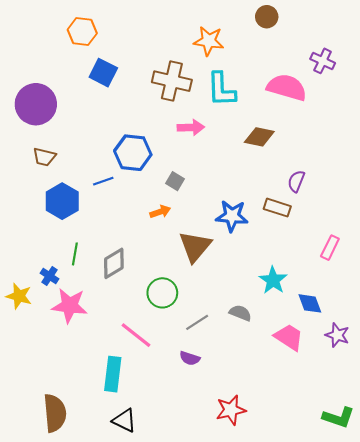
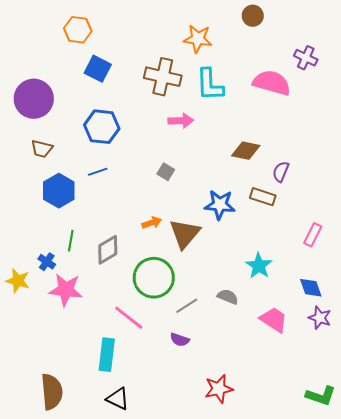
brown diamond: (259, 137) -> (246, 151), moved
blue hexagon: (133, 153) -> (102, 127), moved
orange arrow: (160, 212) -> (152, 223), moved
green circle: (162, 293) -> (154, 278), size x1.4
blue diamond: (310, 303) -> (311, 288), moved

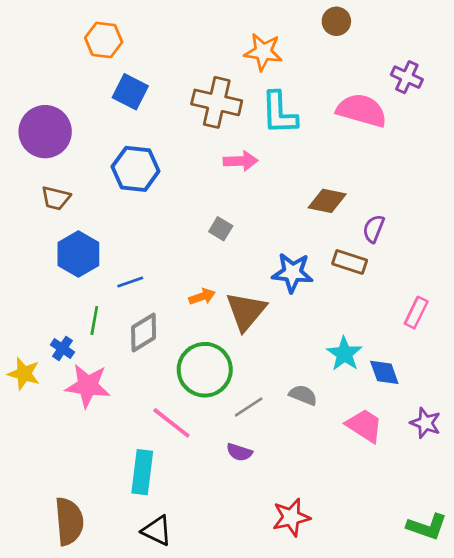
blue line: (98, 172) -> (130, 282), moved
blue diamond: (311, 288) -> (384, 372), moved

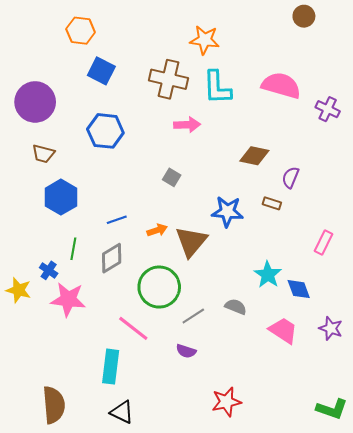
brown circle: (336, 21) -> (304, 16), moved
purple cross: (407, 77) -> (328, 109), moved
brown rectangle: (350, 262) -> (272, 203), size x0.7
blue line: (130, 282) -> (117, 220), moved

